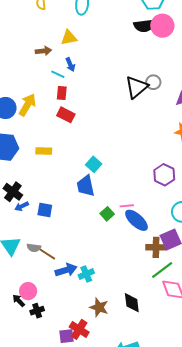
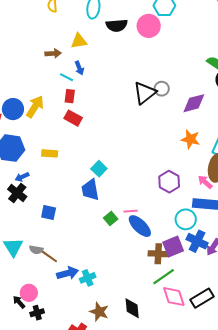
black semicircle: (144, 26) -> (117, 25), moved
pink circle: (162, 26) -> (149, 26), moved
blue arrow: (22, 206) -> (22, 177), moved

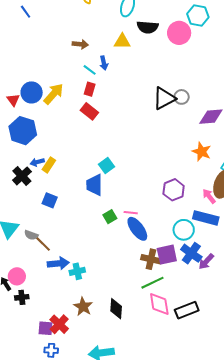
yellow triangle: (79, 41) -> (122, 41), moved
yellow rectangle: (50, 153) -> (49, 165), moved, turned -70
blue arrow: (22, 177) -> (37, 162), moved

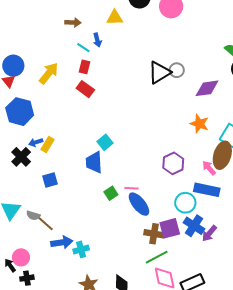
blue circle: (32, 92) -> (13, 66), moved
blue square: (50, 200) -> (50, 180), turned -35

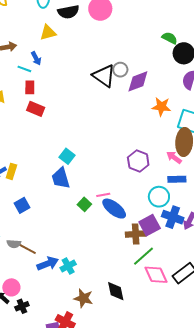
black triangle: (159, 72) -> (104, 76), turned -40
purple diamond: (207, 88) -> (138, 81), moved
orange star: (199, 124) -> (161, 107), moved
blue rectangle: (207, 190) -> (177, 179), size x0.7

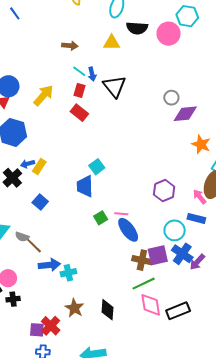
blue arrow: (36, 58) -> (92, 74), moved
black triangle: (104, 76) -> (114, 86), moved
blue square: (22, 205) -> (40, 202), turned -35

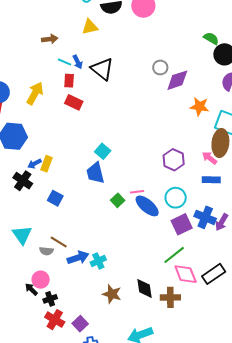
cyan circle: (175, 230) -> (176, 198), moved
gray semicircle: (22, 237) -> (46, 251), moved
brown cross: (142, 260) -> (170, 297), moved
red cross: (51, 326) -> (55, 320), moved
purple square: (37, 330) -> (80, 324), turned -35

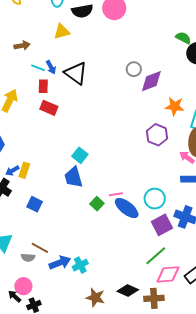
purple hexagon: (174, 160) -> (157, 135), moved
pink diamond: (186, 274) -> (168, 274), turned -70
black diamond: (145, 288) -> (128, 291), turned -55

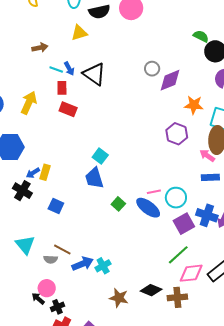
pink line: (116, 194) -> (154, 192), moved

